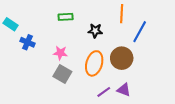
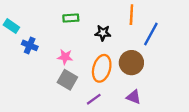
purple line: (104, 92) -> (94, 99), moved

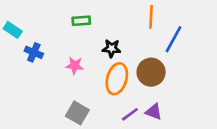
black star: (103, 33) -> (112, 48), moved
gray square: (67, 80) -> (77, 113), moved
purple line: (94, 99) -> (130, 114), moved

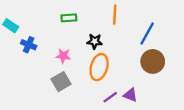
orange line: (151, 17) -> (115, 15), moved
brown circle: (151, 72) -> (153, 61), moved
gray square: (77, 113) -> (61, 82), moved, turned 30

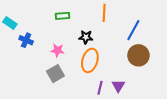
purple triangle: (130, 95) -> (118, 86), turned 40
purple line: (110, 97) -> (100, 88), turned -40

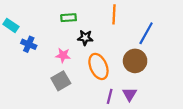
black star: (86, 37) -> (85, 38), moved
brown circle: (138, 55) -> (135, 61), moved
orange ellipse: (90, 60) -> (98, 66), turned -40

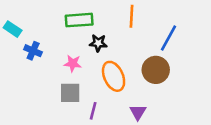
green rectangle: (69, 18) -> (79, 20), size x1.5
gray square: (61, 81) -> (70, 93), turned 30
purple triangle: (130, 94) -> (138, 112), moved
purple line: (110, 96) -> (93, 111), moved

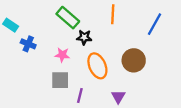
green rectangle: (79, 20) -> (68, 18), turned 45
blue line: (168, 38) -> (155, 24), moved

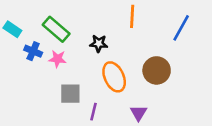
green rectangle: (68, 18) -> (56, 29), moved
pink star: (62, 55) -> (57, 59), moved

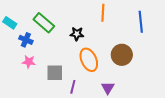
blue line: (181, 28) -> (141, 22), turned -35
pink star: (57, 59) -> (29, 62), moved

